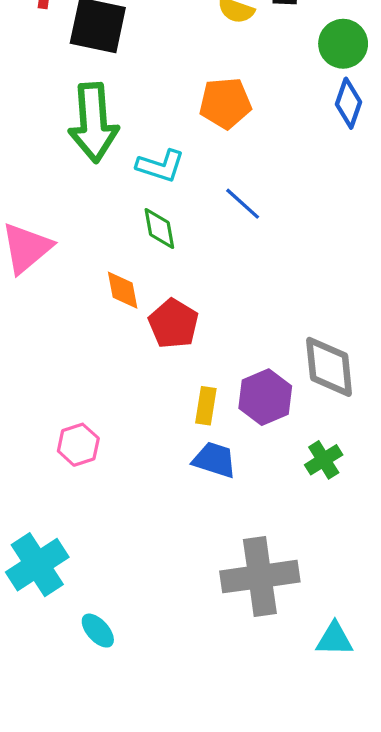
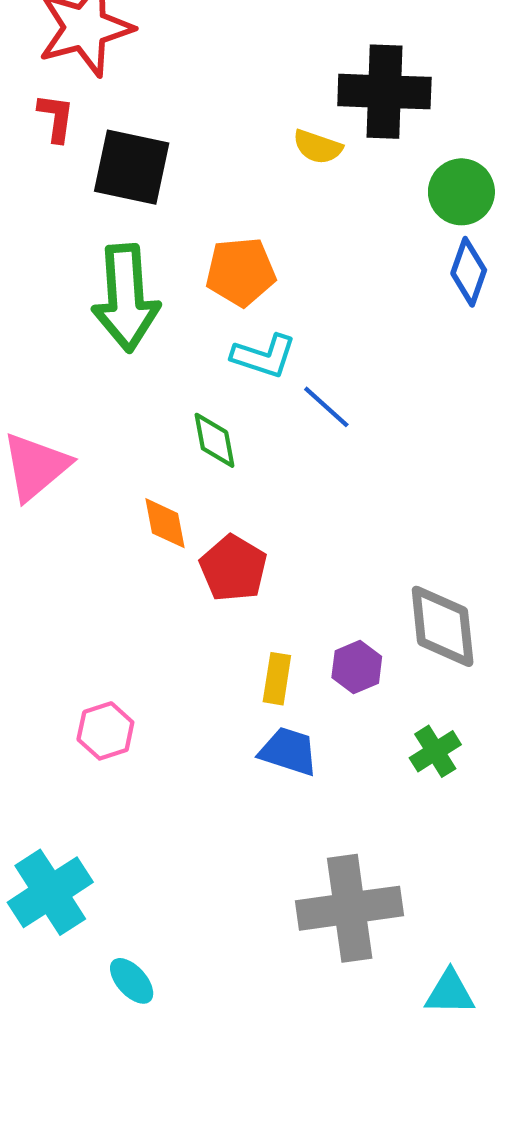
orange pentagon: (225, 103) -> (241, 272), moved
cyan L-shape: (160, 166) -> (264, 356), moved
purple hexagon: (265, 397) -> (357, 667), size x0.7

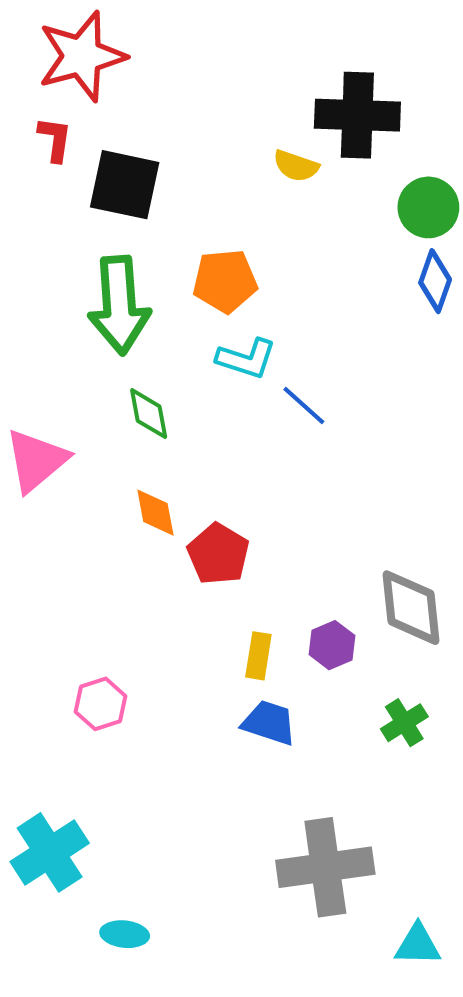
green diamond: (214, 440) -> (149, 414), moved
cyan ellipse: (132, 981) -> (125, 934), turned -42

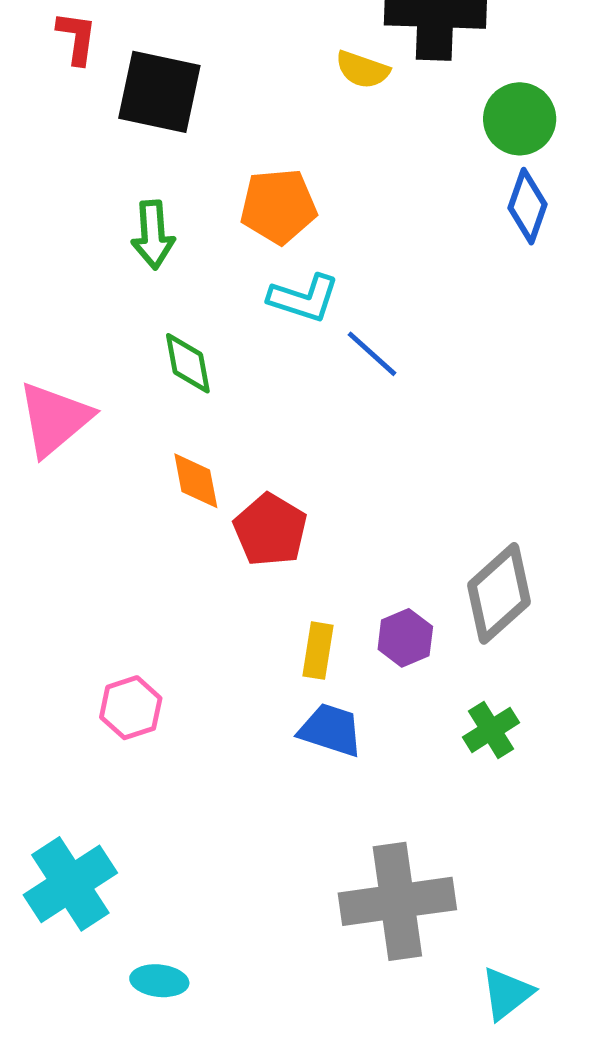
green arrow: (119, 305) -> (153, 235), size x0.6
gray diamond: (411, 608) -> (499, 593), turned 54
cyan triangle: (418, 945) -> (507, 993), turned -39

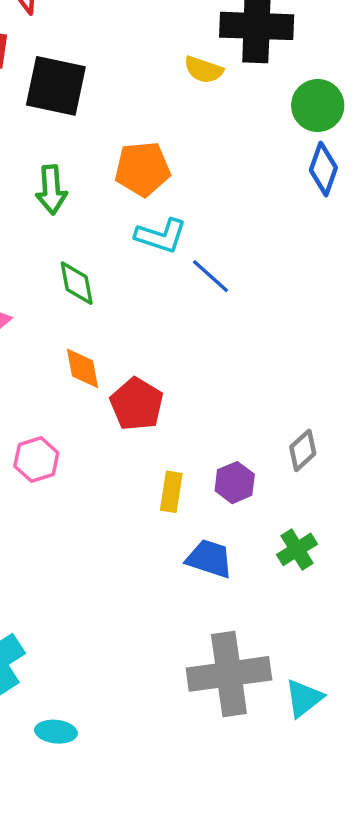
gray diamond: (499, 593) -> (303, 450), size x0.6
pink hexagon: (131, 708) -> (36, 459), moved
blue trapezoid: (331, 730) -> (209, 559), moved
cyan triangle: (507, 993) -> (304, 698), moved

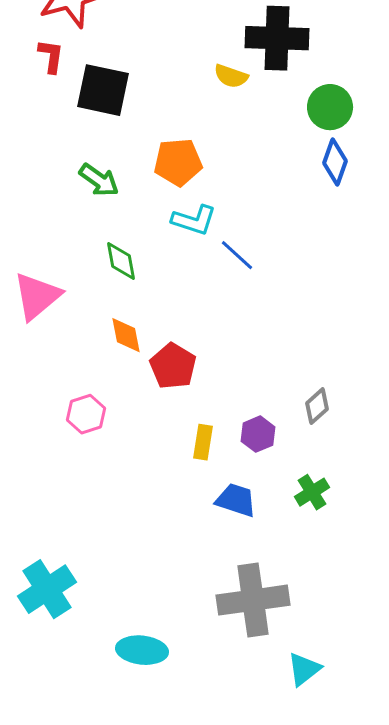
green arrow: (51, 190) -> (99, 180), turned -51
cyan triangle: (304, 698) -> (304, 669), moved
cyan ellipse: (56, 732) -> (142, 650), moved, size x1.4

